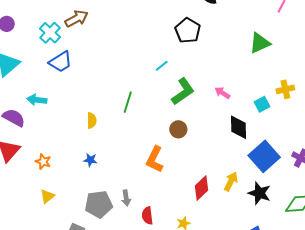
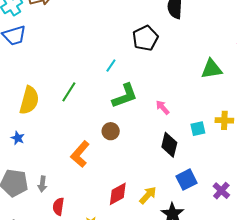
cyan line: (162, 66) -> (111, 66), turned -32
yellow semicircle: (92, 121) -> (29, 100), size x1.8
blue square: (264, 156) -> (186, 180), size x0.7

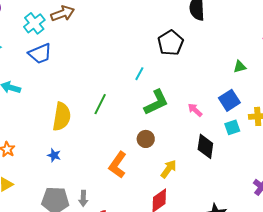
green triangle: (212, 69) -> (240, 67), size x0.6
blue square: (186, 180) -> (229, 100), moved
yellow arrow: (148, 195) -> (169, 169), moved

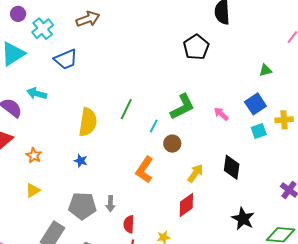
cyan cross: (34, 23) -> (43, 29), moved
cyan line: (139, 74) -> (154, 126), moved
black diamond: (205, 146) -> (232, 167), moved

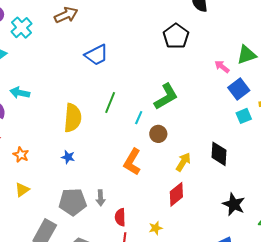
blue trapezoid: (66, 59) -> (96, 55), moved
green triangle: (265, 70) -> (247, 55), size x1.5
pink arrow: (221, 114) -> (222, 67), moved

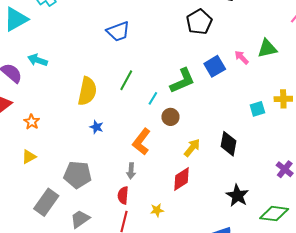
blue square: (239, 89) -> (215, 66), moved
blue star: (68, 157) -> (96, 127), moved
gray arrow: (100, 198) -> (131, 171), moved

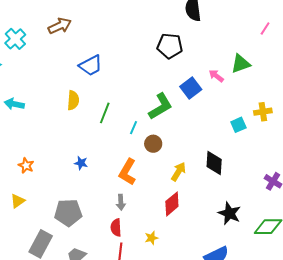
black pentagon: (199, 22) -> (170, 46), turned -30
yellow semicircle: (87, 91) -> (73, 100), moved, size x0.7
orange star: (32, 122) -> (26, 166), moved

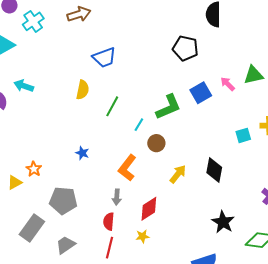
orange star: (26, 166) -> (34, 169), moved
red diamond: (172, 204) -> (149, 209), moved

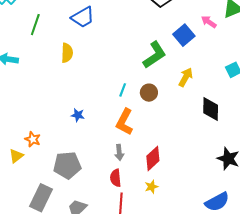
green line: (112, 106) -> (35, 25), moved
cyan line: (139, 125) -> (123, 90), moved
yellow arrow: (178, 174) -> (186, 77), moved

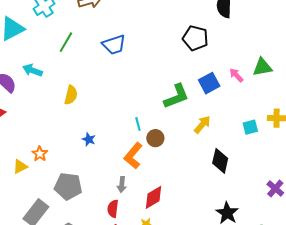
yellow semicircle: (67, 53) -> (71, 95), moved
cyan line: (123, 90) -> (138, 124), turned -48
brown circle: (149, 93) -> (155, 138), moved

